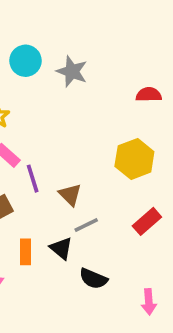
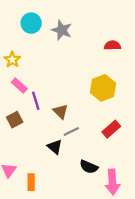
orange rectangle: (25, 252) -> (31, 182), moved
black semicircle: (93, 279) -> (89, 167), moved
pink arrow: (149, 302) -> (112, 182), size x1.5

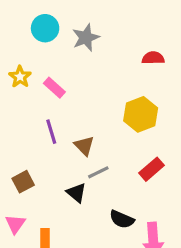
gray star: (62, 30) -> (86, 38), turned 30
pink rectangle: (19, 86) -> (54, 88), moved
brown square: (15, 120) -> (23, 182), moved

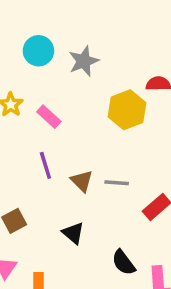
yellow hexagon: (141, 114) -> (127, 110), moved
gray line: (98, 172) -> (117, 183), moved, turned 30
black semicircle: (122, 219) -> (124, 263), turned 30

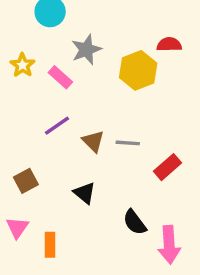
gray star: (84, 61) -> (86, 50), moved
purple line: (45, 165) -> (57, 126), turned 72

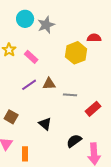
gray star: (86, 50) -> (46, 25), moved
brown triangle: (93, 141) -> (49, 84), moved, turned -48
brown square: (26, 181) -> (11, 117), turned -32
black semicircle: (135, 222) -> (74, 141), turned 91

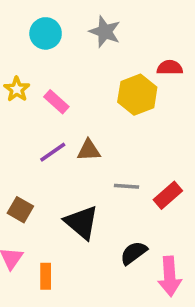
gray star: (46, 25) -> (105, 32), moved, turned -30
gray line: (70, 95) -> (126, 186), moved
black triangle: (45, 124) -> (82, 222), size x1.5

